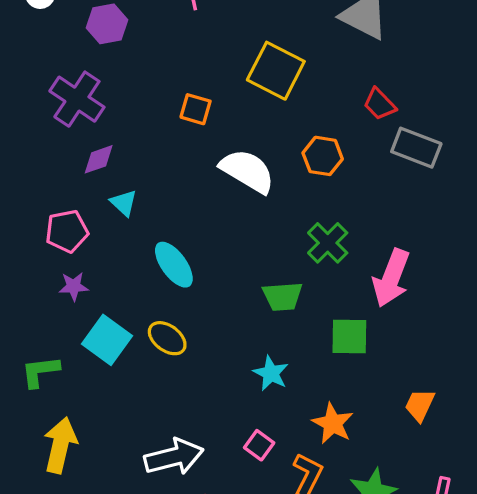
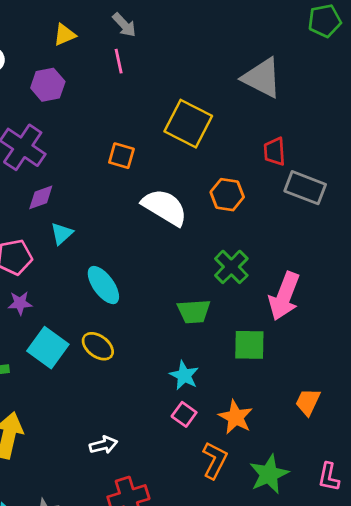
red trapezoid: (379, 104) -> (274, 151), turned 40
cyan triangle: (124, 203) -> (62, 234), turned 35
pink square: (259, 445) -> (184, 414), moved
white arrow: (174, 457) -> (103, 445), size x0.6

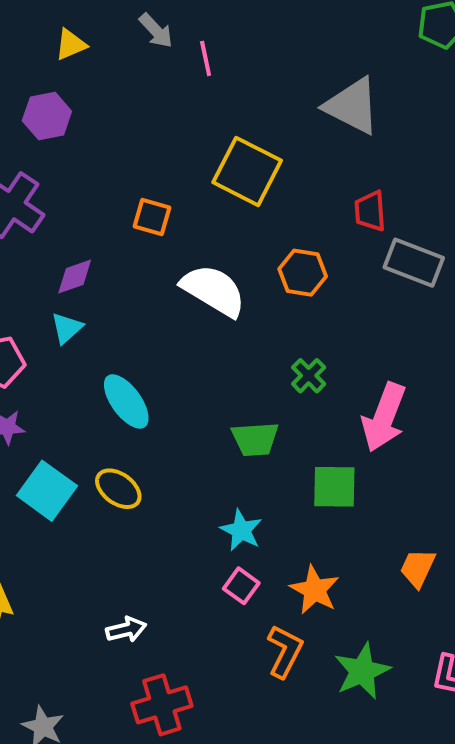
pink line: (119, 61) -> (206, 58), moved
purple diamond: (41, 197) -> (75, 277), moved
green cross: (231, 267) -> (309, 376), size x0.7

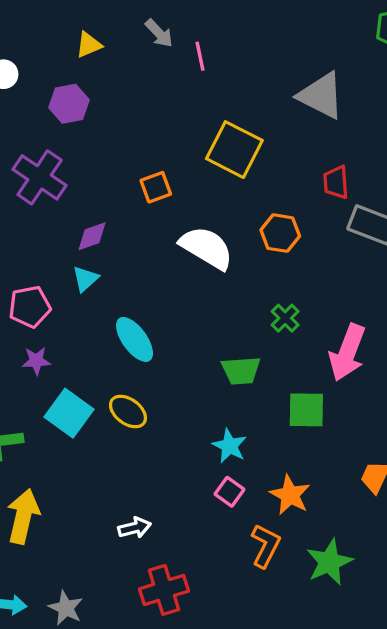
orange square: (152, 217) -> (156, 187), turned -36

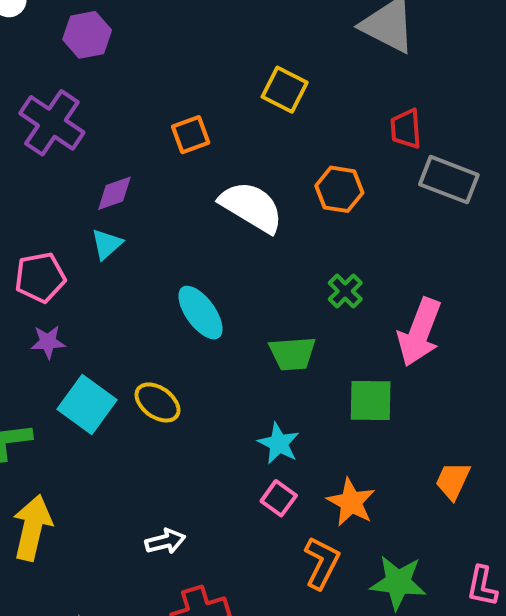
yellow square: (234, 150) -> (285, 90), size x0.7
cyan ellipse: (135, 339) -> (200, 313), moved
green star: (329, 562) -> (398, 582), turned 30

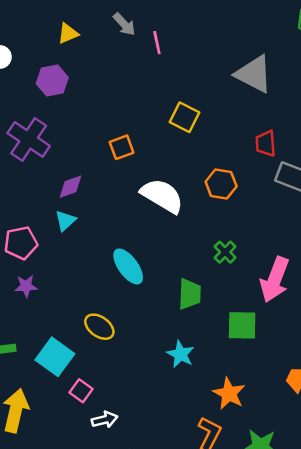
green trapezoid: (292, 354) -> (190, 294), turned -84
cyan square: (87, 404) -> (55, 357), moved
pink square: (279, 498) -> (81, 391), moved

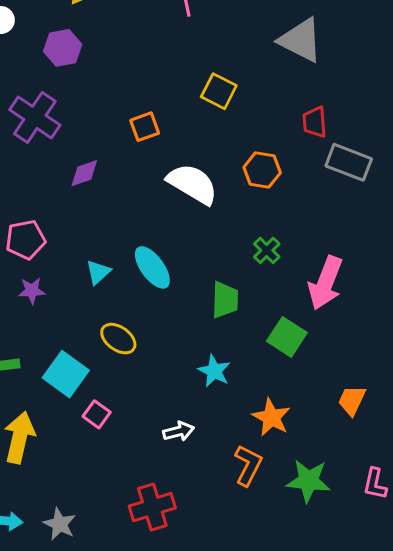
cyan triangle: (65, 221) -> (98, 272), moved
green square: (242, 325) -> (287, 337), turned 32
white arrow: (105, 420) -> (179, 431), moved

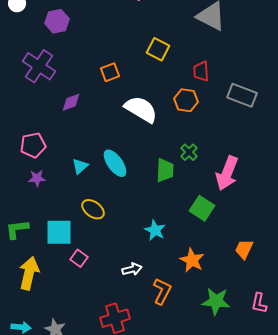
red trapezoid: (315, 122) -> (201, 71), moved
green trapezoid: (225, 300) -> (165, 170), moved
cyan square: (66, 374) -> (59, 232), turned -36
orange L-shape: (248, 465) -> (162, 291), moved

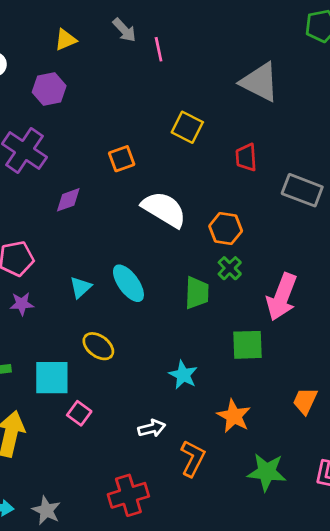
orange hexagon: (186, 100) -> (226, 229), moved
green square: (202, 208) -> (247, 345), turned -35

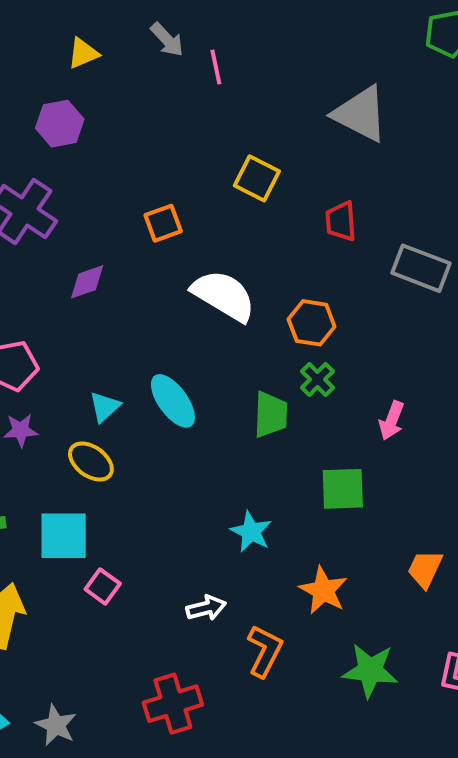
pink arrow: (282, 297) -> (392, 420), size x0.6
yellow ellipse: (98, 346) -> (91, 461), moved

